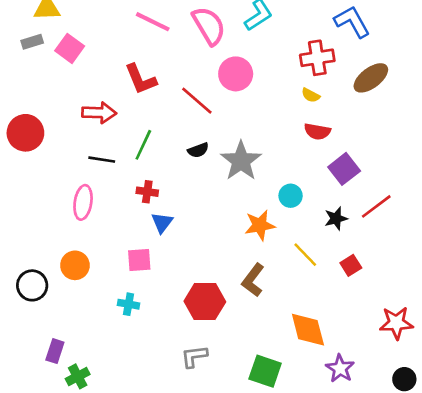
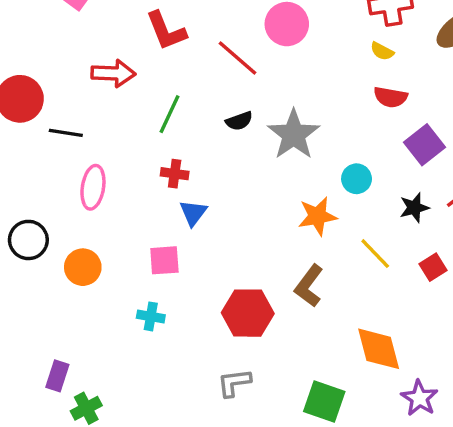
black line: (102, 160) -> (66, 133), moved
black circle: (32, 285) -> (28, 240), moved

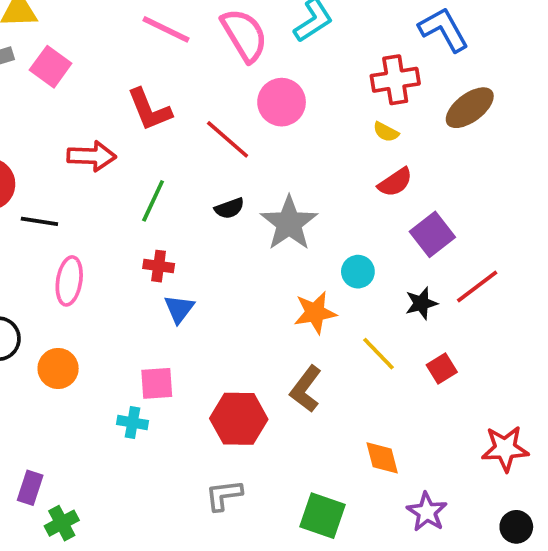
red semicircle: (391, 97) -> (395, 182), turned -44
pink square: (164, 260) -> (157, 383), moved
orange diamond: (379, 349) -> (382, 458), size x0.7

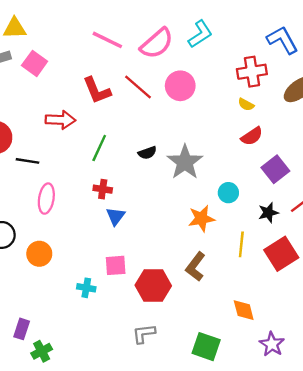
pink semicircle: (244, 35) -> (157, 43), turned 80
red line: (228, 139) -> (138, 87), moved
yellow line: (378, 354) -> (241, 244), turned 50
red square: (442, 368) -> (281, 254), size x1.8
pink square: (157, 383) -> (116, 265), moved

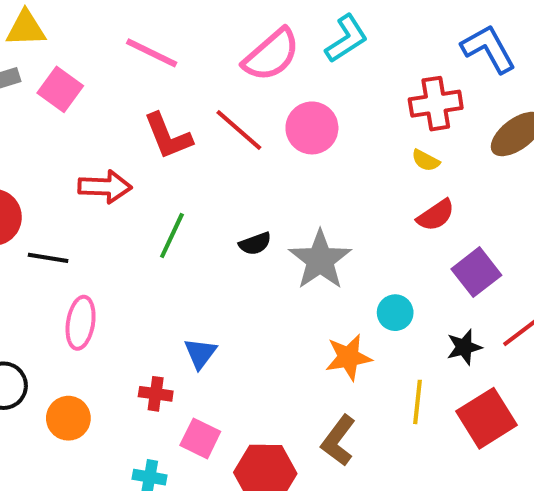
pink line: (107, 40) -> (152, 53), moved
red cross: (103, 189) -> (156, 394), moved
pink square: (116, 265) -> (200, 438), turned 30

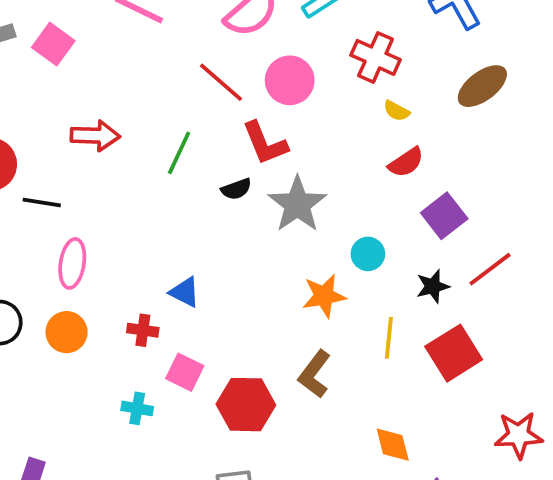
red cross: (436, 104) -> (376, 57), moved, turned 33
red L-shape: (168, 136) -> (265, 143), moved
green line: (172, 236) -> (179, 153), moved
blue triangle: (200, 353) -> (185, 292), turned -40
orange circle: (68, 418) -> (67, 332), moved

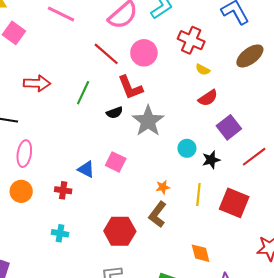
black star: (433, 286) -> (211, 160), moved
orange star: (324, 296) -> (163, 187), moved, size x0.6
red square: (454, 353) -> (234, 203), turned -36
pink square: (185, 372) -> (116, 162), moved

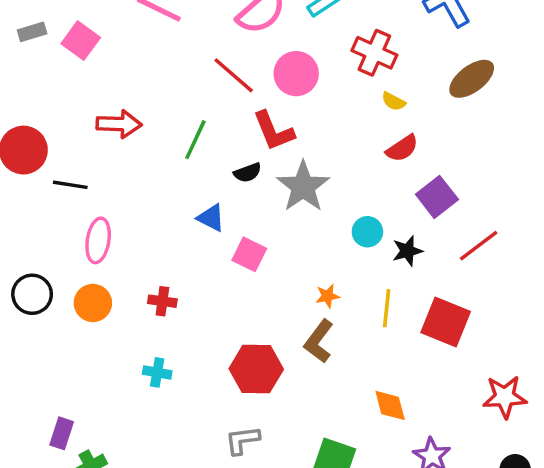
blue triangle: (86, 169) -> (211, 218), moved

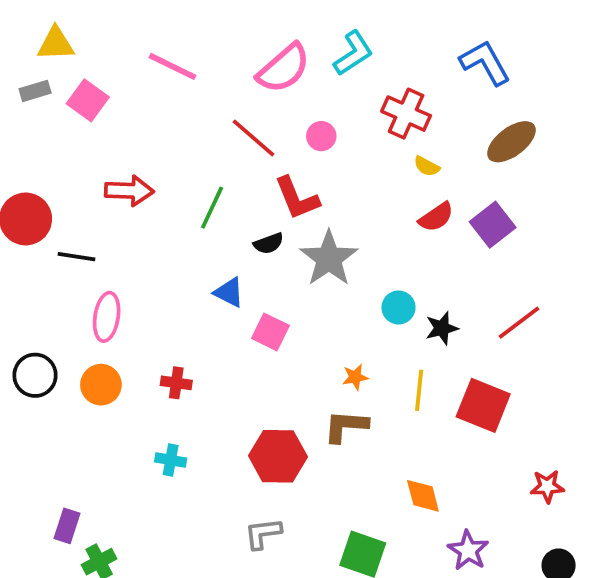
pink circle: (296, 74) -> (321, 136), size x0.6
purple square: (437, 197) -> (493, 225), moved
brown L-shape: (319, 341) -> (346, 426), turned 57
red star: (505, 397) -> (547, 486), size x0.7

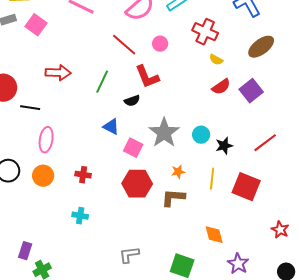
gray star: (329, 259) -> (164, 133), moved
red hexagon: (278, 456) -> (137, 184), moved
red star: (547, 486) -> (280, 230), turned 30

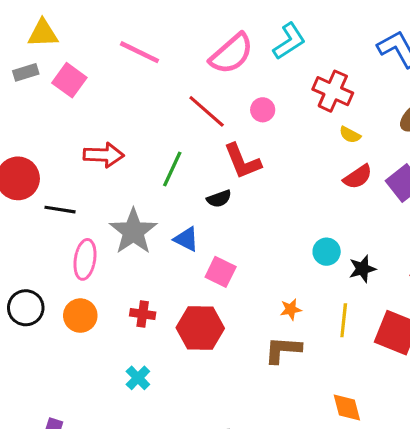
gray star: (164, 133) -> (133, 231), moved
red hexagon: (137, 184) -> (200, 328), moved
cyan cross: (80, 216) -> (138, 378), turned 35

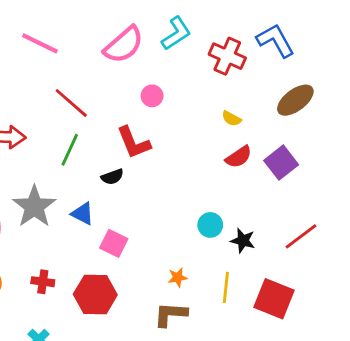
red cross: (333, 91) -> (227, 56), moved
red line: (207, 111) -> (71, 103), moved
black star: (362, 269) -> (243, 241), turned 30

